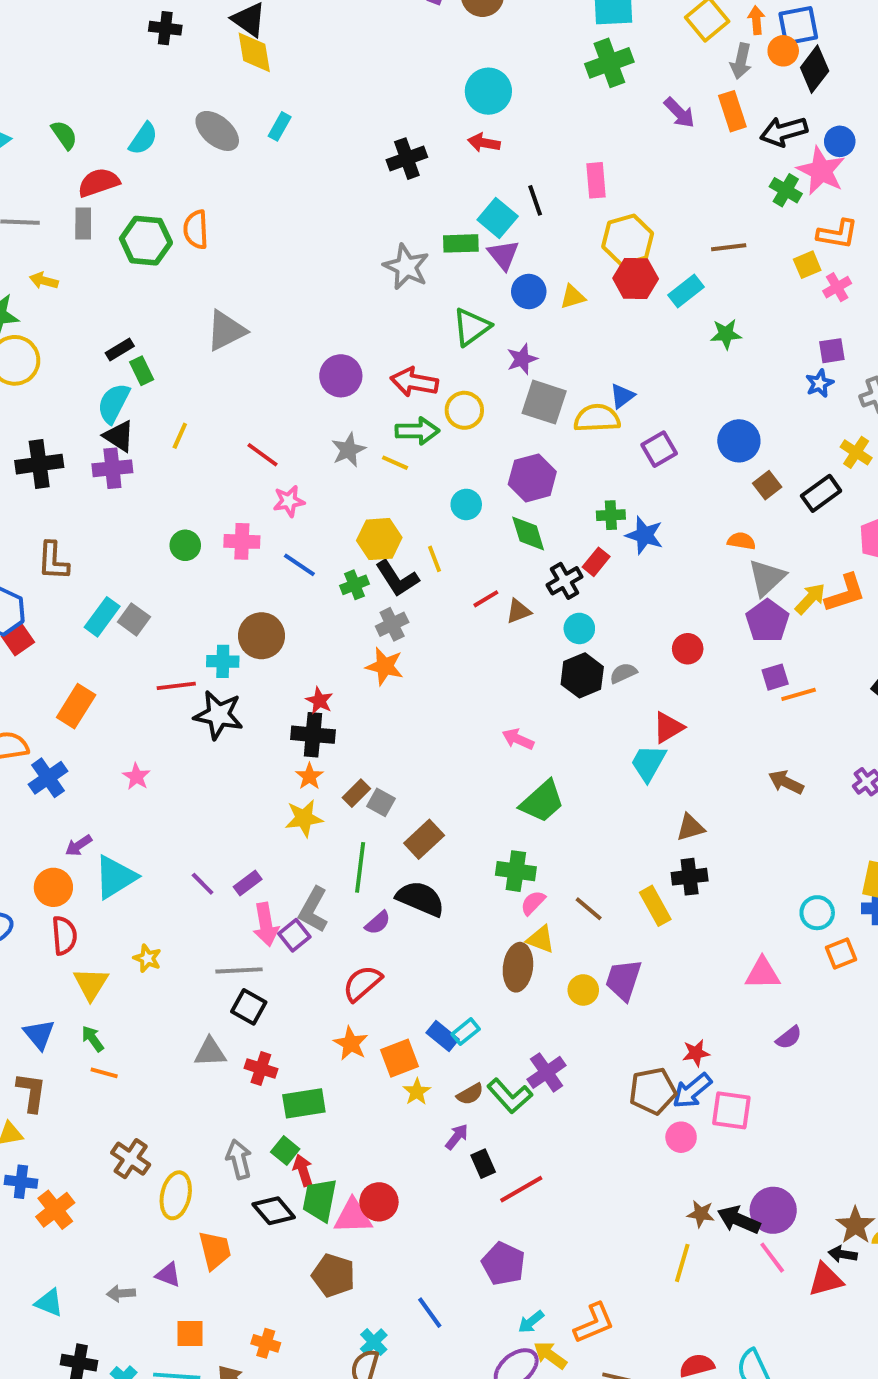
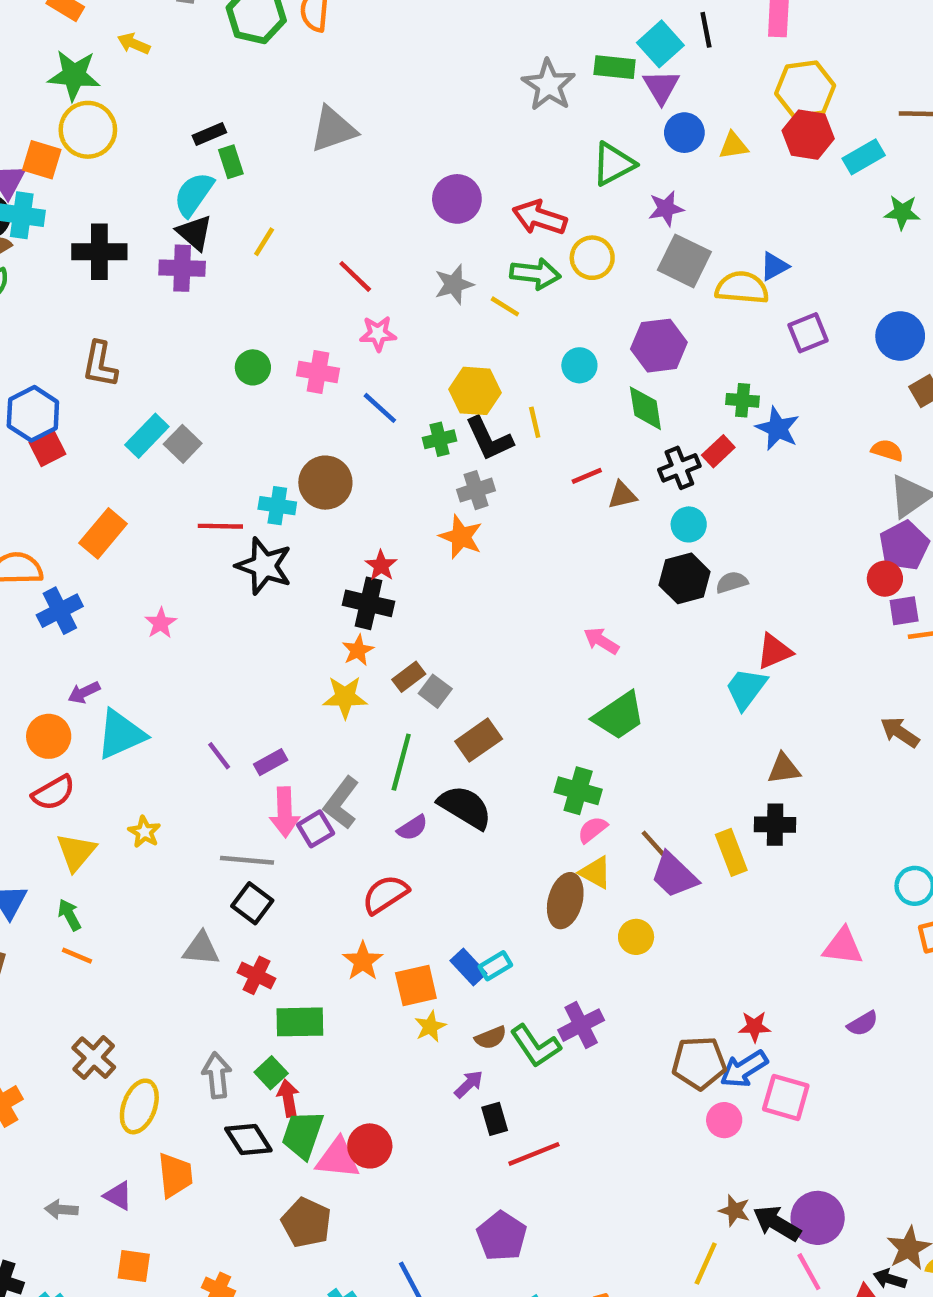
red circle: (688, 649) -> (885, 579), moved
red semicircle: (64, 935) -> (53, 793), turned 57
purple trapezoid: (624, 980) -> (674, 875), moved, turned -72

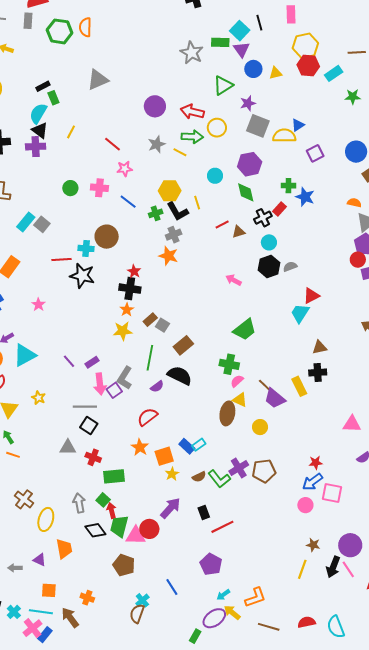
pink arrow: (601, 641) -> (234, 280), moved
brown pentagon: (699, 1063) -> (264, 471), moved
purple arrow: (469, 1084) -> (170, 508), moved, size x1.6
black arrow: (777, 1223) -> (333, 567), moved, turned -95

